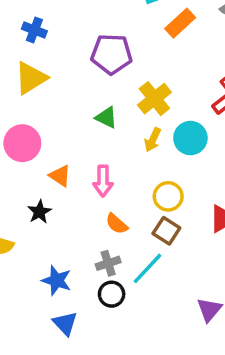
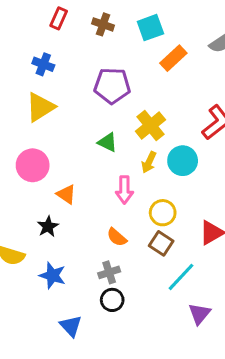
pink arrow: (103, 181) -> (124, 190), moved
cyan line: (148, 268) -> (181, 277), moved
blue star: (57, 280) -> (52, 275), moved

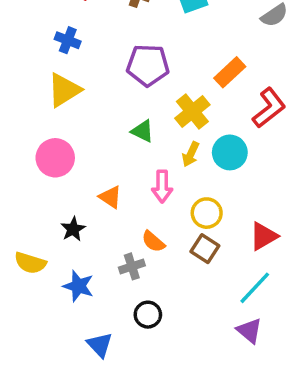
orange rectangle: (173, 58) -> (230, 72), moved
orange triangle: (66, 194) -> (110, 197), moved
gray cross: (109, 272) -> (132, 266), moved
cyan line: (181, 277) -> (255, 288), moved
purple triangle: (199, 314) -> (249, 331), turned -30

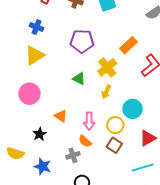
cyan circle: (230, 152) -> (133, 109), moved
pink arrow: (162, 186) -> (89, 121), moved
cyan line: (255, 288) -> (143, 167), turned 30

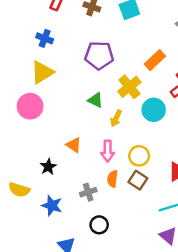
yellow arrow: (106, 92) -> (116, 118), moved
pink circle: (29, 94) -> (30, 106), moved
cyan circle: (133, 109) -> (154, 110), moved
orange semicircle: (85, 141) -> (112, 179), moved, turned 56

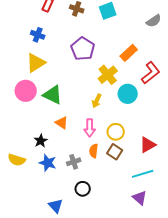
purple pentagon: (99, 55) -> (83, 49), turned 30
green triangle: (95, 100) -> (53, 95), moved, size x1.5
blue star: (52, 205) -> (48, 163), moved

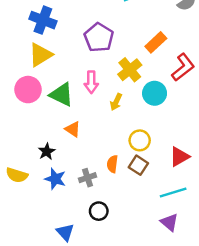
blue cross: (38, 35) -> (43, 20), size x1.5
pink arrow: (90, 128) -> (91, 82), moved

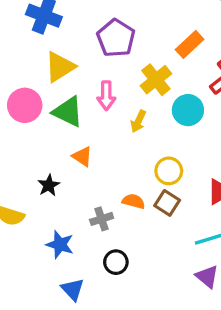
yellow triangle: (40, 55) -> (60, 67), moved
orange semicircle: (112, 164) -> (134, 201), turned 98
blue star: (55, 179) -> (60, 245), moved

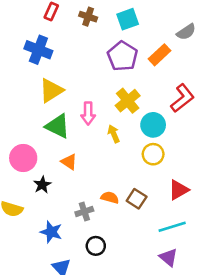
purple pentagon: (116, 38) -> (123, 56), moved
orange rectangle: (190, 44) -> (159, 55), moved
pink circle: (25, 105) -> (23, 158), moved
yellow arrow: (138, 121) -> (114, 134), turned 132
yellow circle: (169, 171) -> (153, 154), moved

